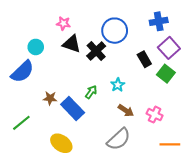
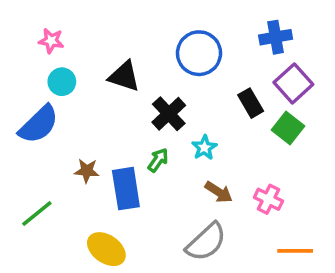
pink star: (63, 23) -> (51, 41), moved
black cross: (96, 51) -> (169, 114), moved
blue rectangle: (73, 108) -> (126, 189), turned 35

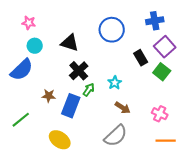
black cross: (169, 114) -> (79, 71), moved
blue rectangle: (126, 189) -> (71, 106), turned 30
pink cross: (268, 199) -> (160, 114), moved

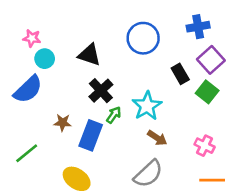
pink star: (29, 23) -> (32, 38), moved
cyan star: (115, 83) -> (147, 106), size x1.6

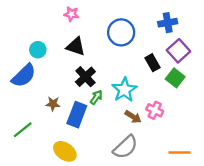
pink star: (32, 38) -> (71, 14), moved
pink cross: (205, 146) -> (155, 110), moved

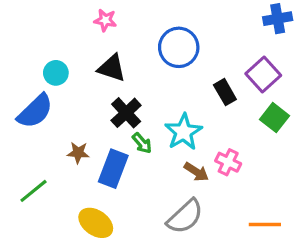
blue cross: (168, 23) -> (278, 19), moved
green square: (175, 78) -> (274, 118), moved
green arrow: (96, 97) -> (142, 143), turned 104

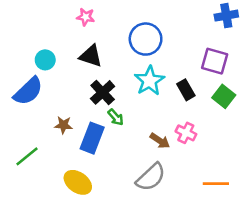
purple square: (263, 74) -> (215, 61), turned -32
black rectangle: (225, 92) -> (186, 90), moved
cyan star: (183, 132) -> (149, 81), moved

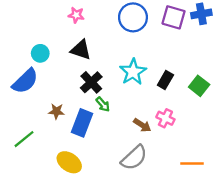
blue circle: (146, 39) -> (133, 17), moved
purple square: (215, 61) -> (174, 17), moved
black rectangle: (186, 90) -> (165, 80), turned 60

